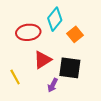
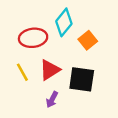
yellow line: (15, 77) -> (22, 72), moved
purple arrow: (53, 85) -> (52, 100), moved

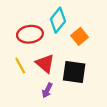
red triangle: (50, 70) -> (45, 63), turned -48

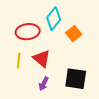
yellow line: (20, 66) -> (19, 61), turned 35
black square: (74, 72) -> (76, 79), moved

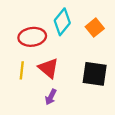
orange square: (74, 34) -> (95, 28), moved
black square: (76, 79) -> (95, 74), moved

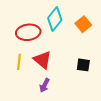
black square: (95, 74) -> (83, 65), size x0.6

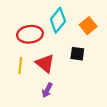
black square: (83, 65) -> (77, 54), moved

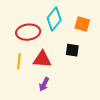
orange square: (88, 26) -> (82, 24), turned -35
red triangle: (45, 63) -> (42, 59), turned -36

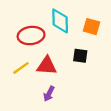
cyan diamond: (54, 19) -> (60, 21), turned -40
yellow line: (19, 61) -> (21, 68), turned 49

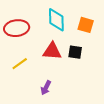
red ellipse: (31, 36) -> (17, 28), moved
red triangle: (47, 66) -> (52, 51), moved

